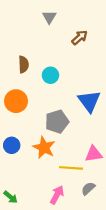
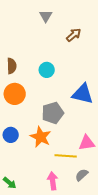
brown semicircle: (24, 64) -> (12, 66), moved
blue triangle: (89, 101) -> (83, 94), turned -40
pink arrow: (57, 195) -> (53, 181), turned -36

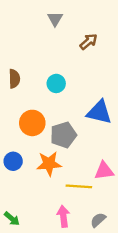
orange circle: (15, 94) -> (32, 123), moved
orange star: (41, 137) -> (49, 164), turned -30
gray semicircle: (82, 175) -> (98, 220), moved

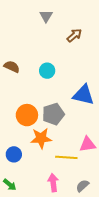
brown semicircle: (14, 79) -> (12, 67), turned -63
orange circle: (32, 123) -> (27, 115), moved
blue circle: (13, 161) -> (14, 154), moved

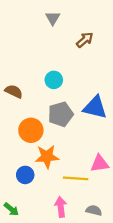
brown semicircle: (12, 67) -> (14, 91), moved
gray pentagon: (53, 114) -> (61, 114), moved
blue circle: (14, 154) -> (25, 175), moved
gray semicircle: (82, 186) -> (94, 210), turned 56

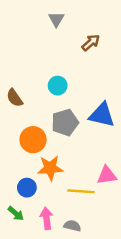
brown semicircle: (14, 91) -> (15, 98), turned -150
pink arrow: (61, 207) -> (47, 218), moved
green arrow: (11, 209) -> (16, 213), moved
gray semicircle: (94, 210) -> (72, 226), moved

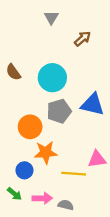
cyan circle: (58, 86) -> (52, 78), size x1.6
brown semicircle: (15, 98) -> (13, 72), moved
pink arrow: (47, 218) -> (42, 198), turned 96

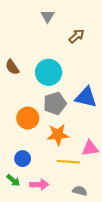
orange star: (46, 152) -> (58, 135), moved
gray semicircle: (66, 205) -> (80, 191), moved

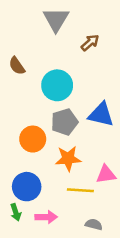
gray triangle: (48, 16) -> (56, 19), size x1.6
brown semicircle: (12, 67) -> (17, 66), moved
blue circle: (23, 159) -> (27, 187), size x1.5
green arrow: (13, 180) -> (16, 212), turned 32

